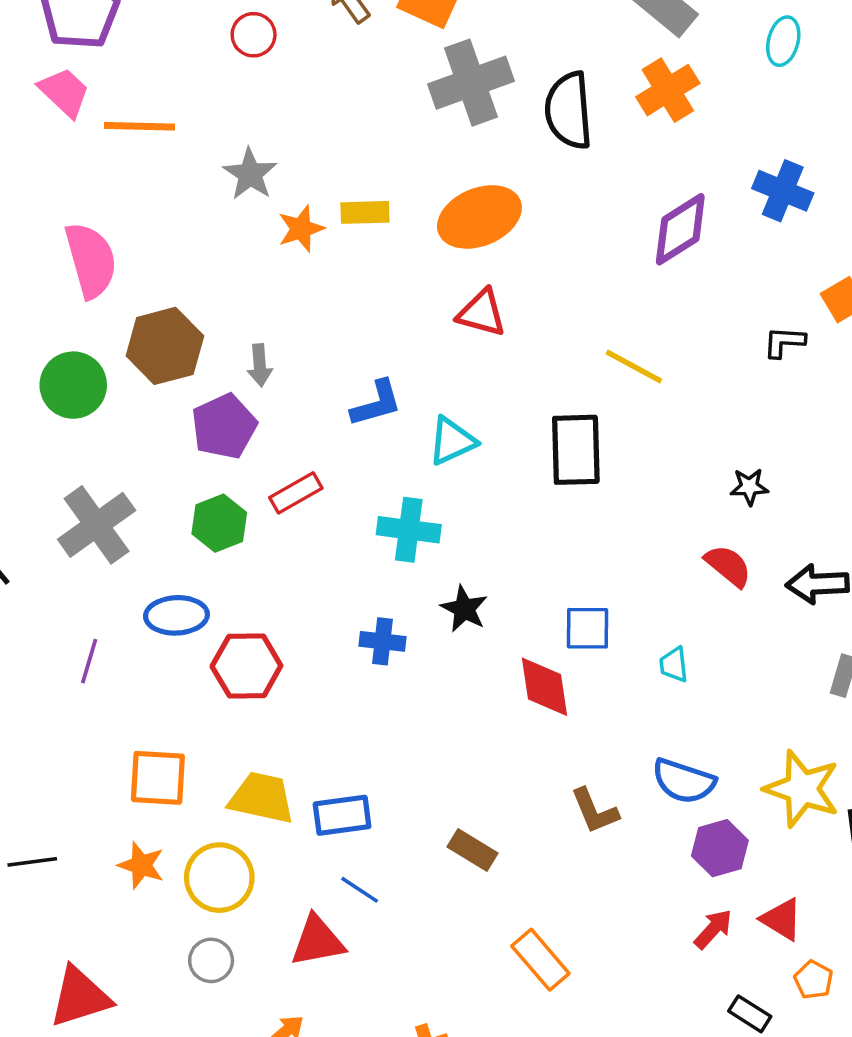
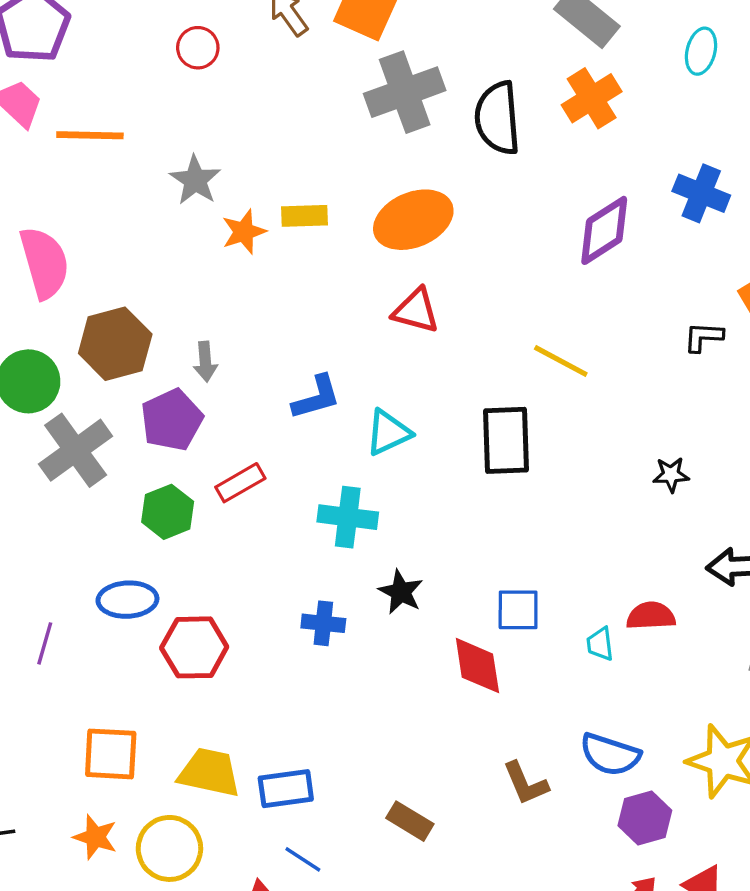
gray cross: (97, 525) -> (76, 450), moved
red semicircle: (728, 566) -> (651, 616), moved, turned -42

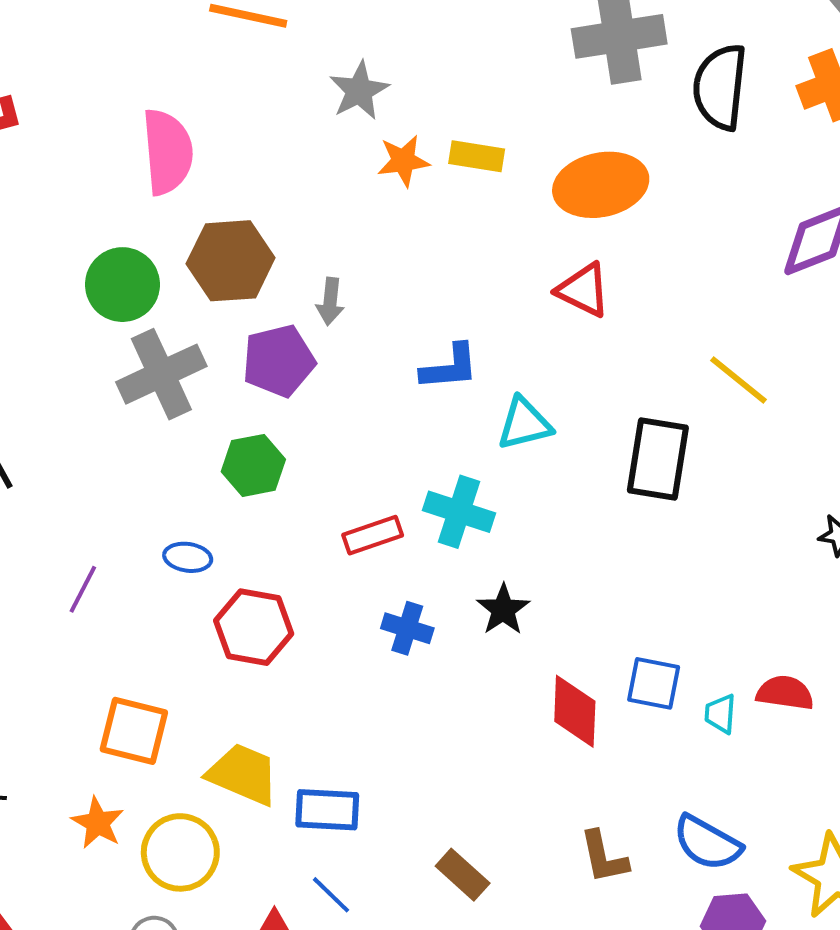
red rectangle: (240, 483) -> (373, 535), moved
blue ellipse: (128, 600) -> (188, 557), size x0.7
blue square: (518, 610) -> (654, 683), moved

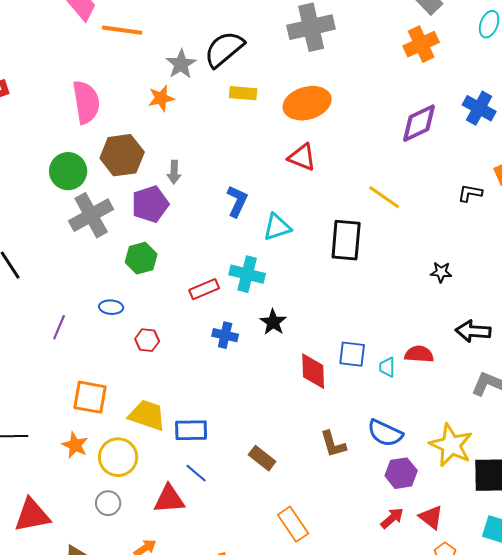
black semicircle: (720, 87) -> (224, 49), moved, turned 48
orange star: (403, 161) -> (161, 98), moved
blue L-shape: (450, 367) -> (237, 201), turned -56
red hexagon: (254, 627) -> (147, 340), size x0.6

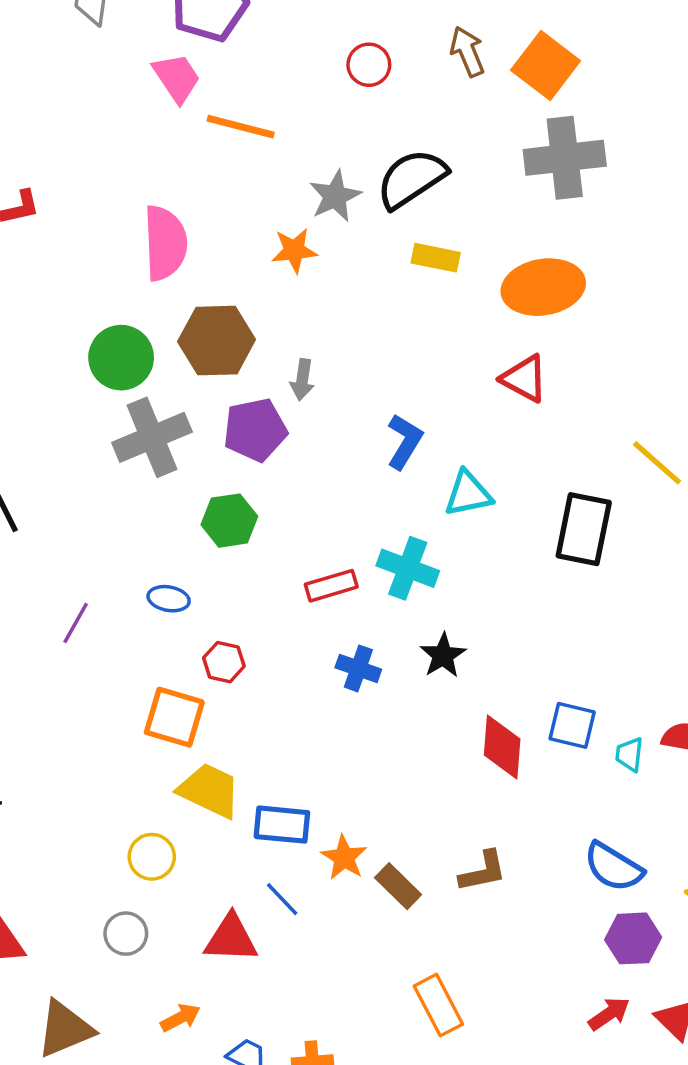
orange square: (90, 397) -> (174, 717), moved
brown L-shape: (333, 444) -> (483, 871), moved, turned -92
orange star: (75, 445) -> (344, 858), moved
yellow circle: (118, 457) -> (152, 857), size x0.7

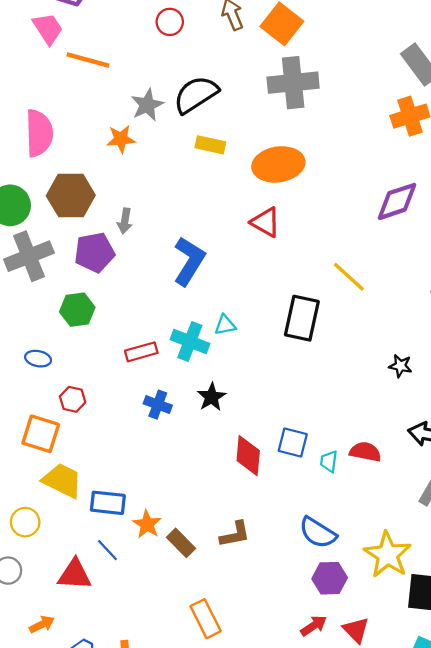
blue L-shape: (405, 441) -> (189, 261), size x1.4
cyan triangle: (468, 494) -> (225, 325), moved, size x0.7

